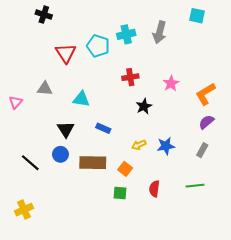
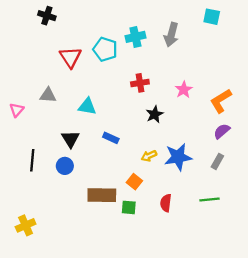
blue star: (166, 146) -> (178, 157), size x1.4
black line: (30, 163) -> (32, 160), moved, turned 54
brown rectangle: (93, 163) -> (102, 195), moved

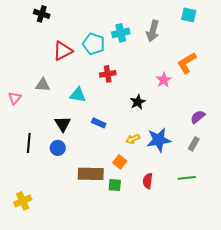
red triangle: (70, 57) -> (63, 51), turned 35
red cross: (140, 83) -> (108, 74), moved
orange L-shape: (221, 101) -> (187, 63), moved

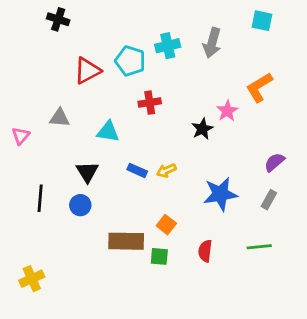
black star: (138, 102) -> (202, 129), moved
yellow arrow: (133, 139) -> (166, 170), moved

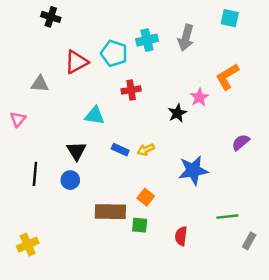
gray triangle: (60, 118) -> (40, 84), moved
gray rectangle: (269, 200) -> (249, 241), moved
red semicircle: (205, 251) -> (181, 236), moved

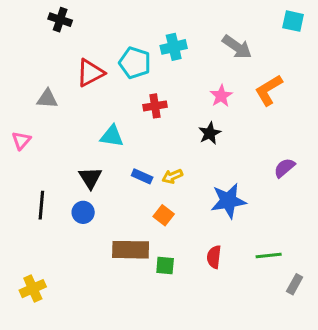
cyan square: (230, 18) -> (293, 21), moved
gray arrow: (186, 38) -> (237, 47), moved, turned -70
pink star: (199, 97) -> (221, 96), moved
orange square: (146, 197) -> (164, 215), moved
red semicircle: (181, 236) -> (214, 257), moved

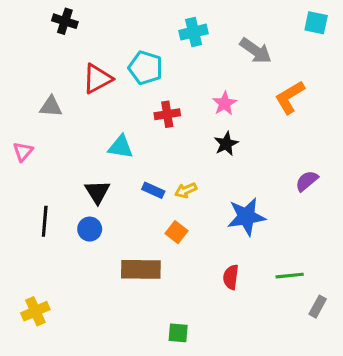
cyan cross: (174, 47) -> (194, 32), moved
pink star: (221, 96) -> (225, 103), moved
green square: (165, 266) -> (178, 333), moved

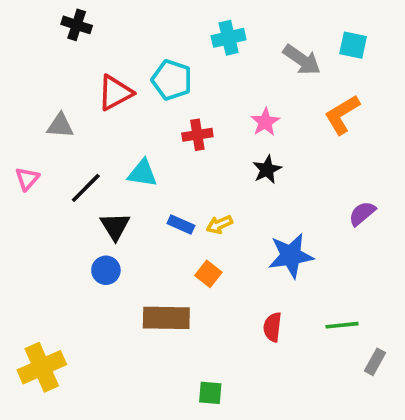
cyan square: (316, 23) -> (353, 45), moved
black line: (45, 221) -> (86, 188), moved, turned 40
yellow cross: (35, 311) -> (42, 367), size x1.4

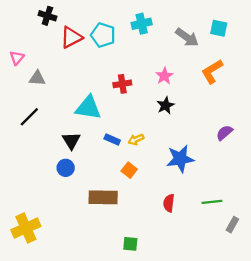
cyan pentagon: (172, 80) -> (103, 35), moved
red triangle: (115, 93) -> (71, 37), moved
cyan triangle: (143, 173) -> (88, 108), size x1.4
pink triangle: (27, 179) -> (17, 58), moved
black line: (86, 188) -> (29, 117), moved

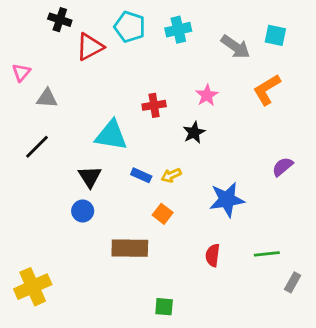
cyan pentagon: (103, 35) -> (130, 27), moved
black star: (165, 105) -> (194, 132), moved

